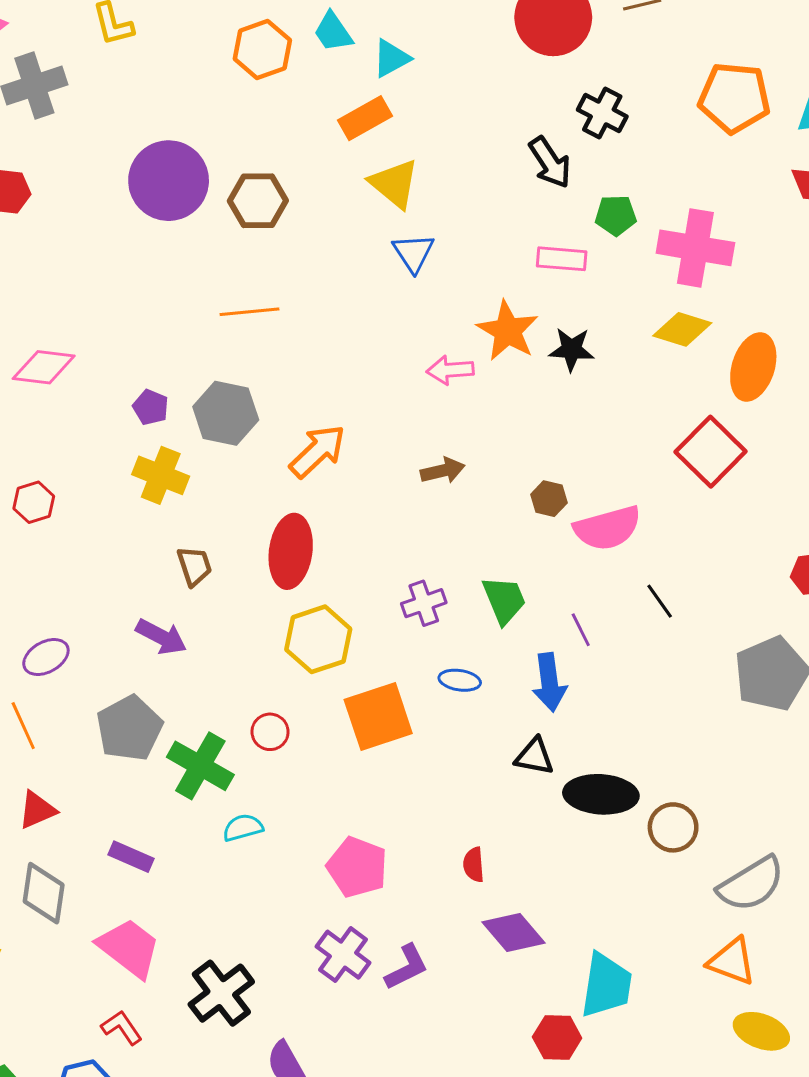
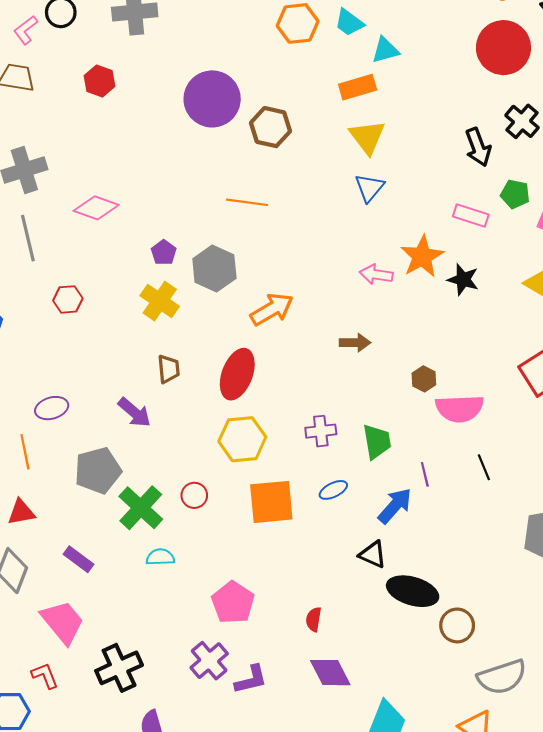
cyan trapezoid: (333, 32) -> (349, 23), turned -32
blue ellipse: (460, 680) -> (333, 490), turned -48
blue arrow: (549, 682) -> (395, 506), turned -144

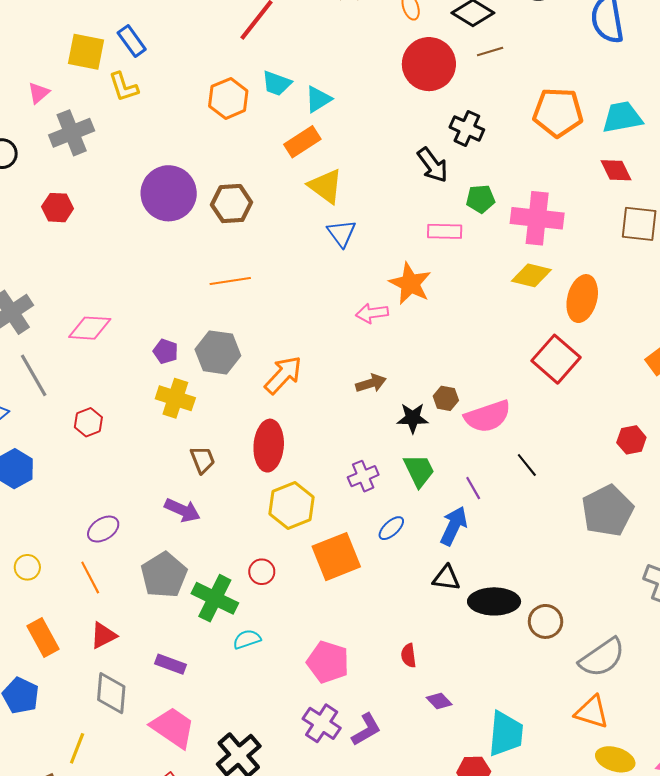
black star: (463, 280) -> (413, 418), moved
purple diamond: (330, 673) -> (439, 701), size x0.6

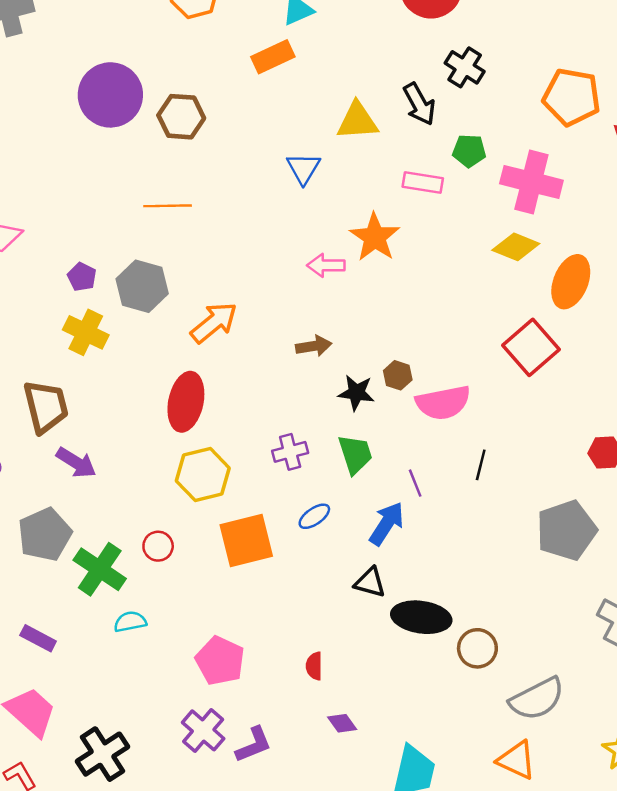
orange pentagon: (558, 112) -> (572, 97), moved
yellow triangle: (325, 186) -> (357, 121), moved, turned -48
brown trapezoid: (202, 460) -> (46, 407), moved, size x1.6
black line: (527, 465) -> (481, 465), turned 45

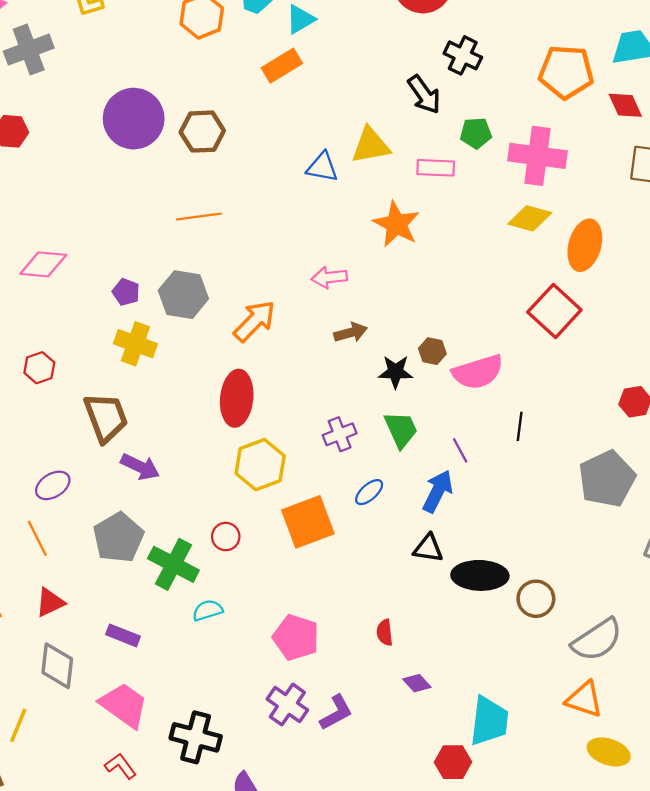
yellow triangle: (357, 121) -> (371, 145), moved
blue triangle: (303, 168) -> (322, 167), turned -44
pink arrow: (326, 265) -> (329, 277), moved
black cross: (103, 754) -> (196, 737), turned -36

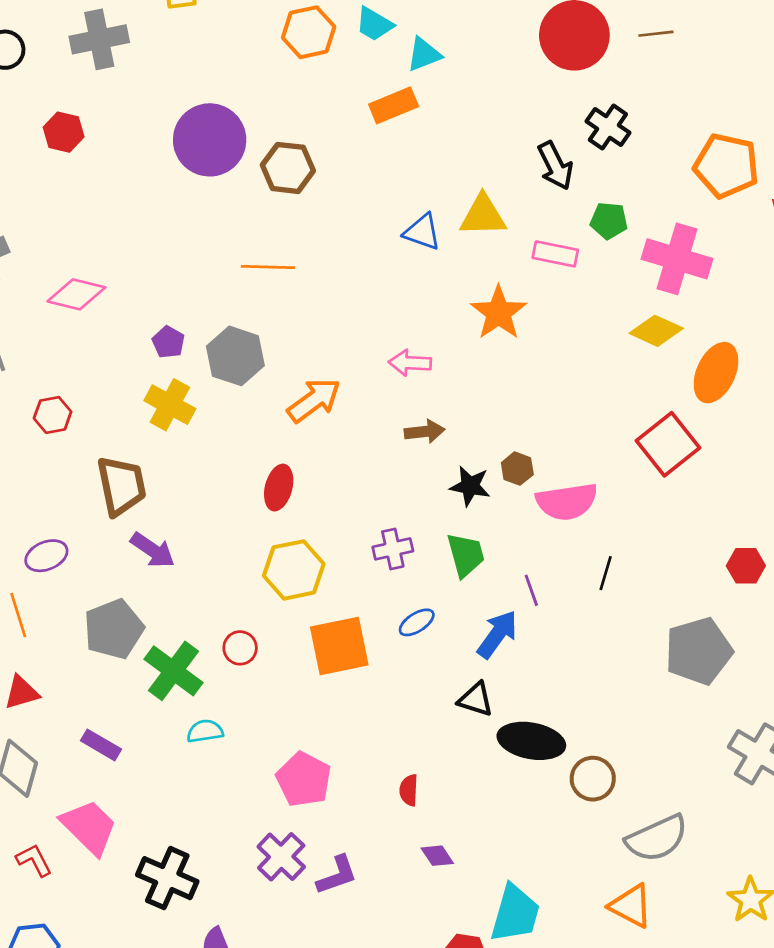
red ellipse: (237, 398) -> (279, 488), size x0.7
red L-shape: (120, 766) -> (34, 860), moved

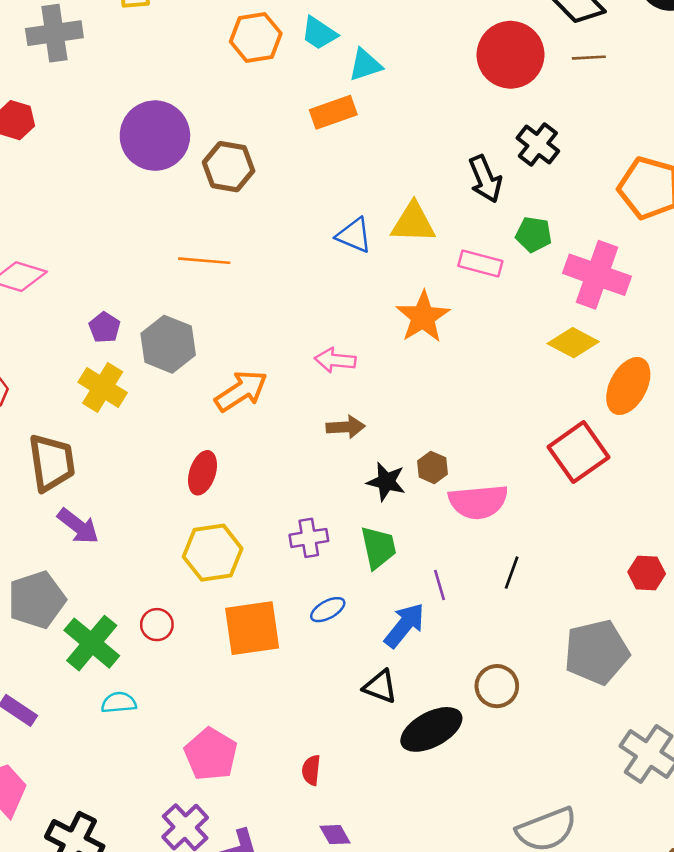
black ellipse: (531, 741) -> (431, 729), turned -42
brown circle: (593, 779) -> (497, 686), moved

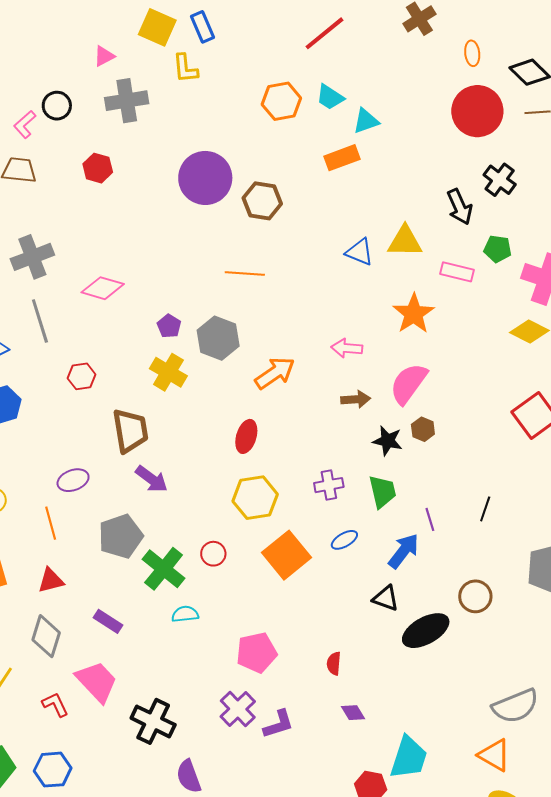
pink semicircle: (478, 502) -> (409, 384), moved, turned 132
orange square: (252, 628) -> (287, 555), turned -30
pink pentagon: (211, 754) -> (257, 653), turned 30

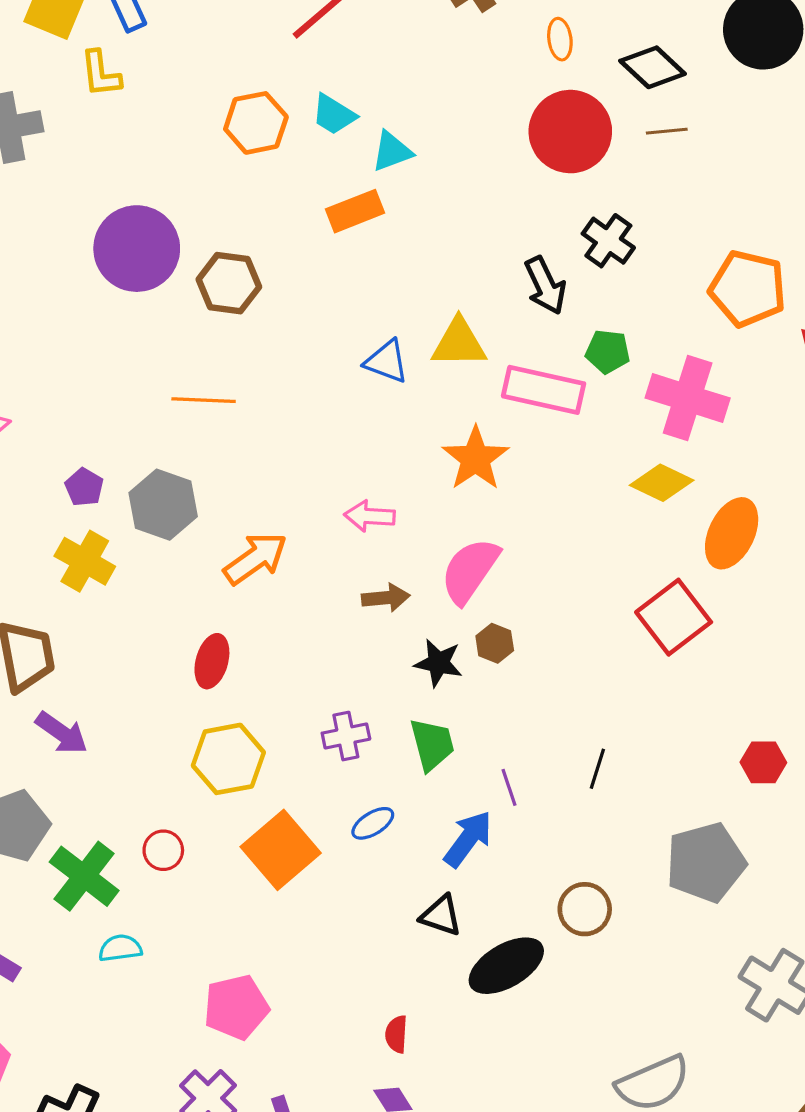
pink rectangle: (457, 272) -> (544, 390), size x1.5
red semicircle: (334, 663) -> (396, 1034), moved

